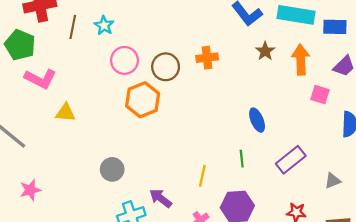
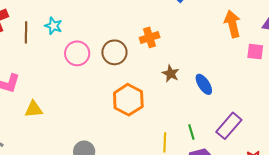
brown star: (265, 51) -> (171, 74), moved
orange hexagon: (143, 100) -> (128, 100), moved
green line: (242, 159) -> (191, 132), moved
purple rectangle: (291, 160) -> (229, 126), moved

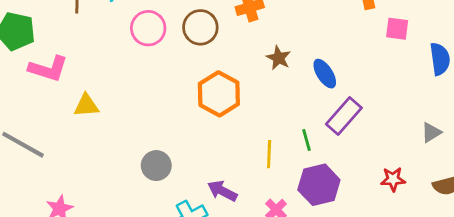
purple rectangle: (229, 126) -> (344, 116), moved

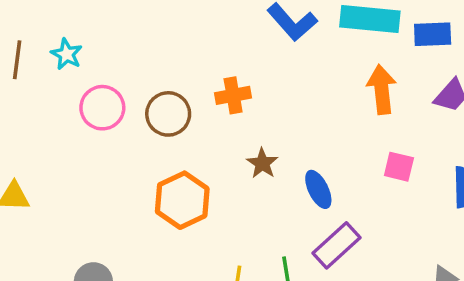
pink square: (397, 29) -> (399, 167), moved

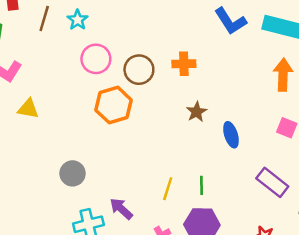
orange hexagon: (182, 200) -> (114, 105), moved
purple rectangle: (337, 245) -> (272, 182), moved, turned 72

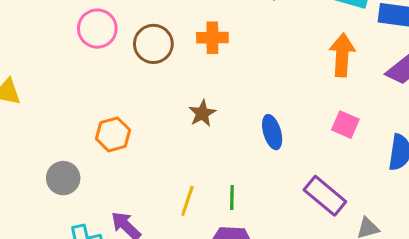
orange hexagon: (114, 105) -> (113, 134), moved, size x0.7
brown star: (196, 112) -> (202, 113), moved

